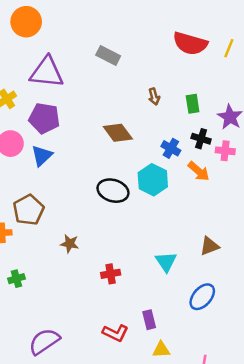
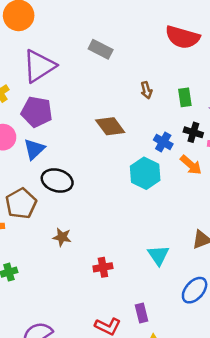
purple triangle: (47, 72) -> (39, 66), turned -39
black ellipse: (113, 191) -> (57, 181), moved

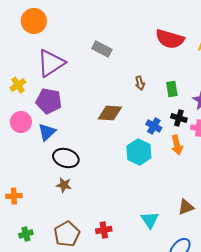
brown diamond: (110, 126) -> (110, 113), turned -50
orange arrow: (191, 165) -> (177, 145), turned 36
brown pentagon: (21, 203) -> (67, 234), moved
brown star: (62, 237) -> (64, 185), moved

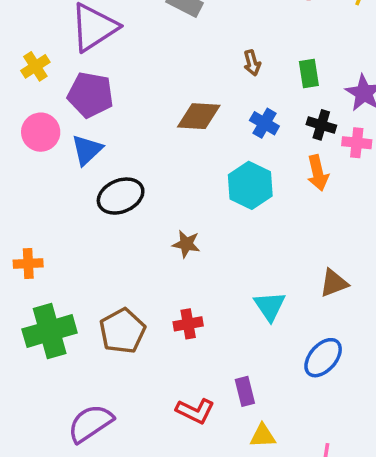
blue cross: (154, 126) -> (264, 123), moved
black ellipse: (66, 158) -> (121, 196), turned -40
brown star: (64, 185) -> (186, 244), moved
green cross: (26, 234) -> (50, 331), size x2.0

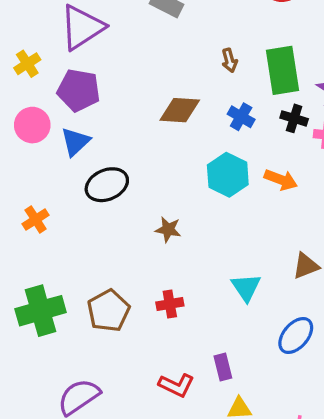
green rectangle: (309, 73) -> (282, 70), size x1.8
orange arrow: (318, 173) -> (281, 180), moved, turned -56
orange cross: (28, 264) -> (36, 219), moved, turned -30

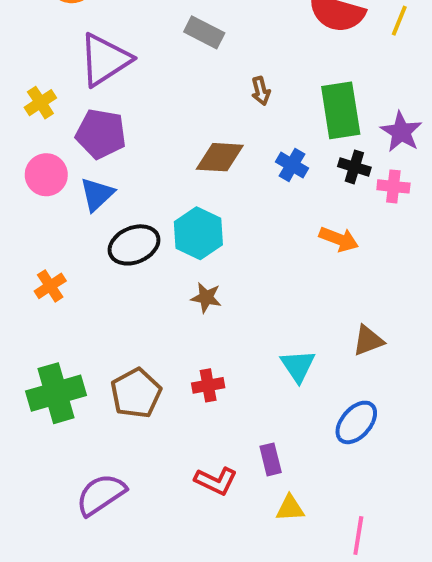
brown arrow: (229, 60) -> (261, 91), moved
cyan hexagon: (228, 175) -> (198, 233), moved

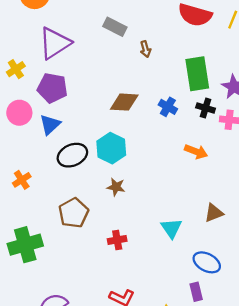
brown arrow: (261, 91) -> (145, 49), moved
brown pentagon: (136, 393) -> (74, 213), moved
blue ellipse: (356, 422) -> (207, 262), turned 76
purple rectangle: (271, 459) -> (196, 292), moved

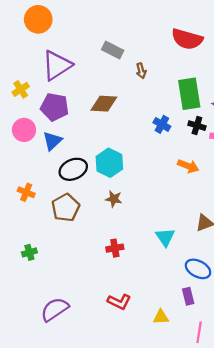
brown diamond: (124, 102) -> (104, 104), moved
orange cross: (22, 180) -> (26, 192), turned -35
brown pentagon: (74, 213) -> (66, 208), moved
green cross: (25, 245) -> (29, 252), size x0.5

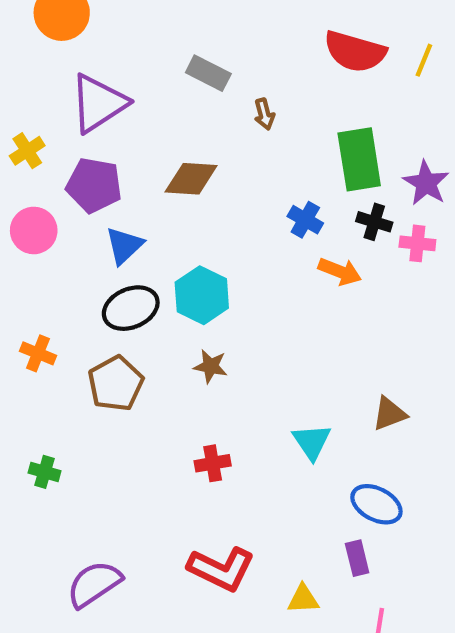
blue triangle: (52, 141) -> (124, 246), moved
orange arrow: (188, 166) -> (340, 271), moved
green cross: (29, 252) -> (44, 472), turned 32
red L-shape: (119, 302) -> (221, 569), size x1.4

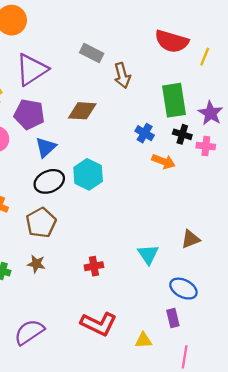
yellow line: (424, 60) -> (205, 57), moved
brown arrow: (264, 114) -> (122, 75), size x1.5
brown star: (210, 366) -> (36, 264), moved

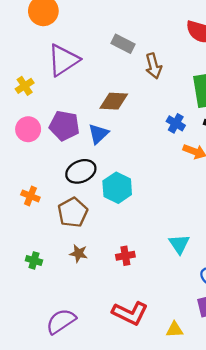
purple pentagon: (29, 114) -> (64, 126), moved
blue triangle: (46, 147) -> (98, 134), moved
cyan hexagon: (88, 174) -> (117, 188), moved
brown star: (36, 264) -> (78, 253), moved

